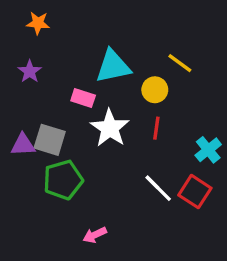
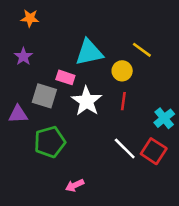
gray square: (50, 140) -> (44, 96), moved

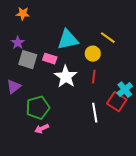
gray square: (44, 96) -> (28, 60), moved
purple triangle: (18, 114) -> (14, 87), turned -35
white line: (125, 149) -> (95, 113), turned 36
red square: (154, 151) -> (117, 102), moved
pink arrow: (75, 185) -> (42, 129), moved

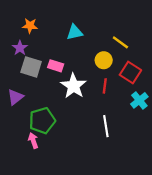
orange star: (23, 14) -> (30, 26), moved
cyan triangle: (68, 40) -> (75, 32), moved, size x0.7
red square: (117, 102) -> (130, 73), moved
pink arrow: (42, 129) -> (33, 141), moved, turned 96

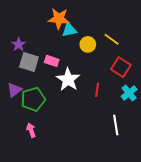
orange star: (30, 26) -> (59, 19), moved, size x1.5
yellow circle: (104, 60) -> (88, 44), moved
red line: (105, 86) -> (97, 90), moved
green pentagon: (42, 121) -> (33, 99), moved
white line: (106, 126) -> (116, 125), moved

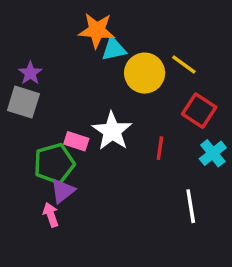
yellow circle: (88, 44) -> (145, 73), size x1.5
pink rectangle: (52, 61) -> (76, 141), moved
gray square: (29, 62) -> (23, 102), moved
purple triangle: (14, 90) -> (63, 191), moved

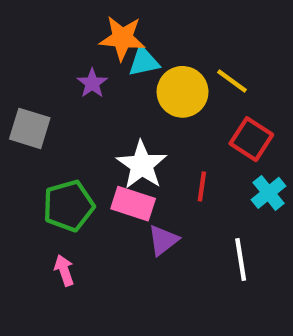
purple star: (30, 73) -> (92, 83), moved
pink rectangle: (76, 141) -> (133, 204), moved, size x1.4
purple triangle: (63, 191) -> (163, 240), moved

